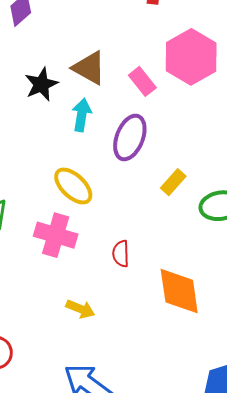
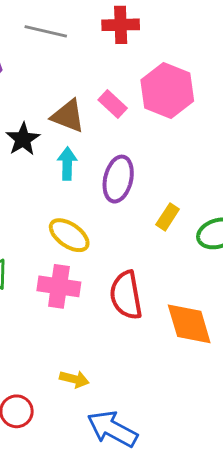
pink rectangle: (142, 81) -> (113, 104), moved
red semicircle: (121, 254) -> (126, 295), size x1.8
yellow arrow: (80, 309) -> (74, 379), moved

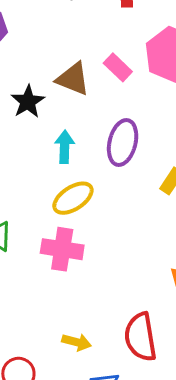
cyan arrow: (67, 164) -> (65, 147), moved
yellow ellipse: (69, 235) -> (73, 198), turned -69
red semicircle: (126, 295) -> (140, 337), moved

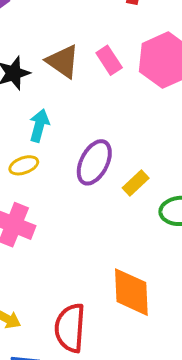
purple ellipse: (123, 142) -> (94, 162), moved
yellow ellipse: (73, 198) -> (24, 165), moved, size x0.7

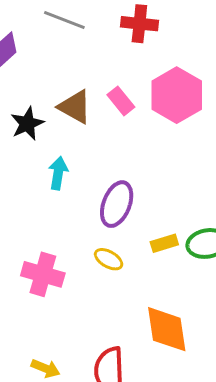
yellow ellipse: (24, 165) -> (109, 259), moved, turned 56
yellow rectangle: (136, 183) -> (164, 243), moved, turned 32

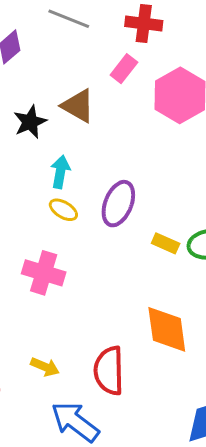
pink rectangle: (121, 101) -> (124, 69), moved, turned 76
yellow rectangle: (164, 243) -> (166, 243), turned 40
yellow ellipse: (109, 259) -> (63, 210), moved

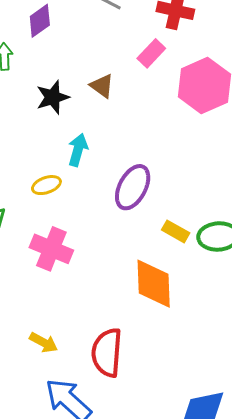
brown triangle: (78, 106) -> (102, 86), size x0.7
yellow ellipse: (63, 210) -> (46, 185), moved, turned -56
orange diamond: (167, 329) -> (154, 284), moved

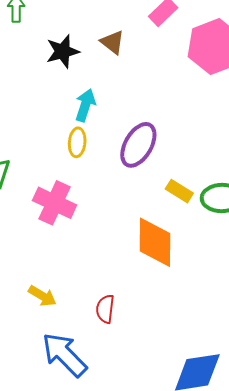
yellow ellipse: (46, 185) -> (77, 142), moved, turned -68
red semicircle: (107, 353) -> (105, 309), size x0.6

